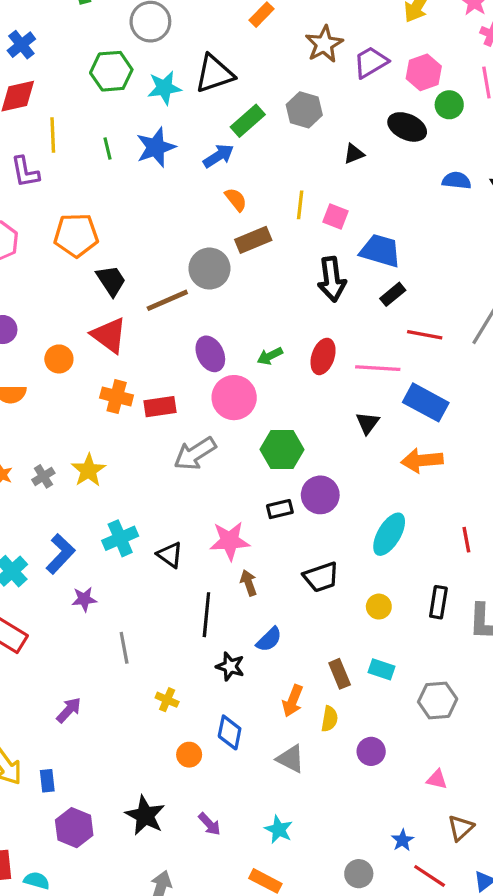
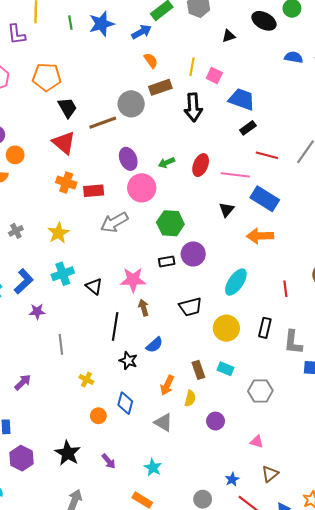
black arrow: (332, 279) -> (193, 107), moved
orange circle: (59, 359) -> (15, 155), moved
yellow star: (89, 470) -> (58, 233), moved
yellow circle: (379, 607) -> (226, 328), size x1.6

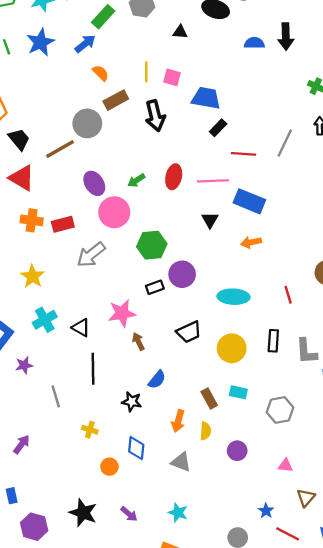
black triangle: (229, 36) -> (180, 32), turned 32
orange arrow: (260, 236) -> (251, 242), size x0.7
cyan ellipse: (236, 282) -> (233, 297), turned 68
black line: (115, 326) -> (93, 369), moved

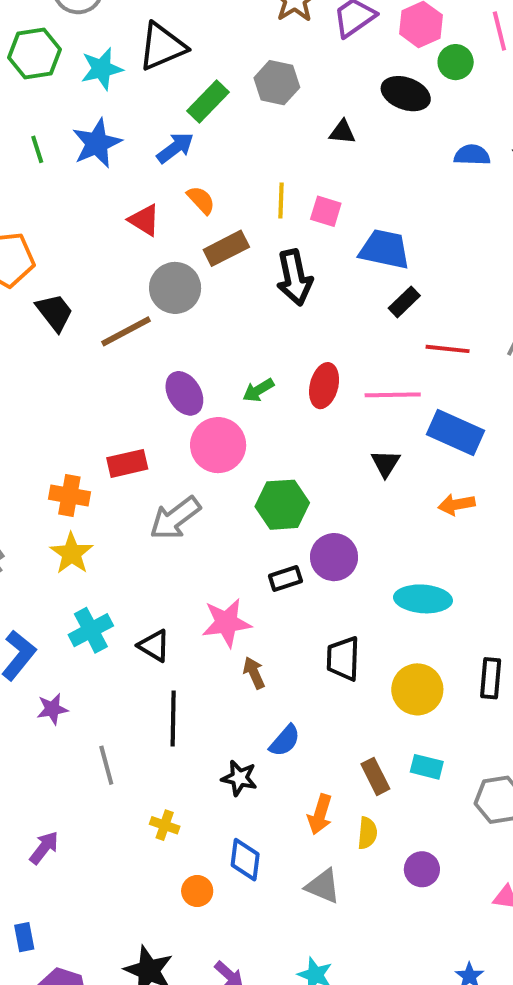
red triangle: (22, 178) -> (144, 220), moved, size x0.7
orange cross: (32, 220) -> (69, 496), moved
black trapezoid: (189, 332) -> (343, 659), turned 115

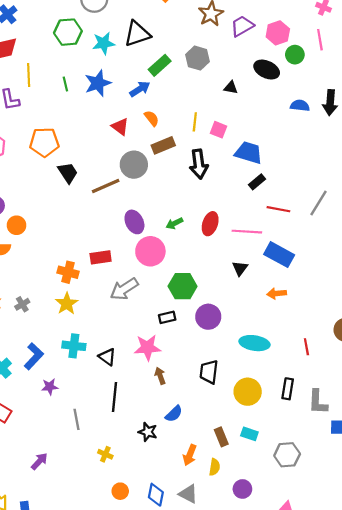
black rectangle: (285, 579) -> (167, 317), moved
cyan cross: (91, 630) -> (74, 346), turned 30
blue diamond: (245, 860) -> (156, 495), moved

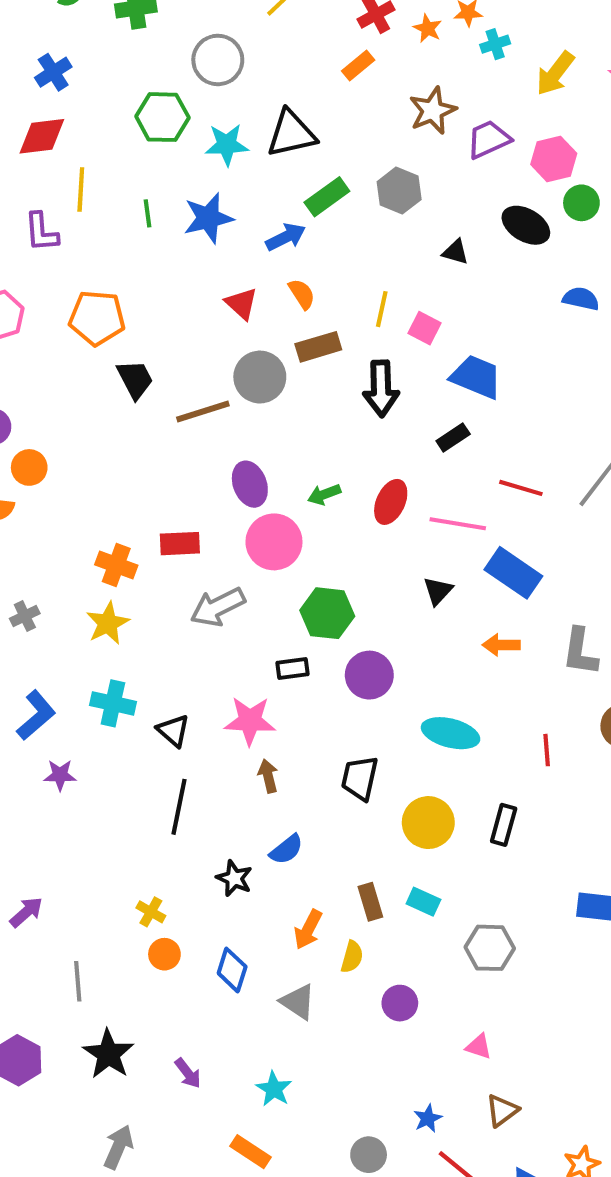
black rectangle: (257, 182) -> (453, 437), moved
gray L-shape: (318, 402) -> (580, 652), moved
gray line: (76, 419) -> (78, 981), moved
orange circle: (120, 491) -> (164, 954), moved
blue diamond: (156, 495) -> (232, 970), moved

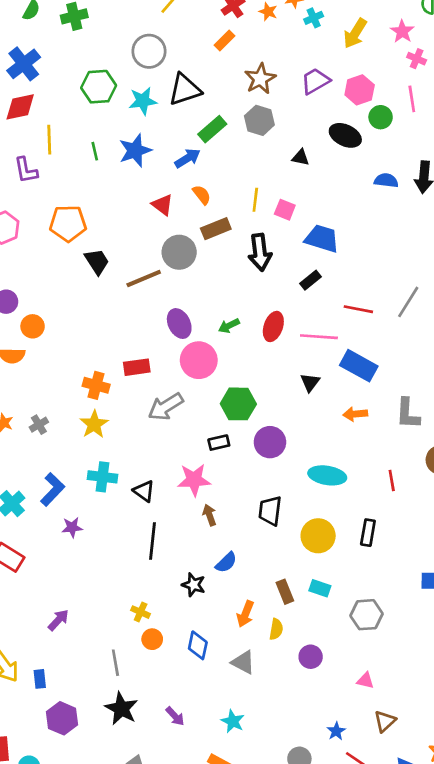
gray circle: (218, 60) -> (149, 51), moved
blue cross: (53, 72) -> (24, 64), size x1.4
brown star: (433, 111) -> (260, 79), moved
gray line: (78, 981) -> (115, 663), moved

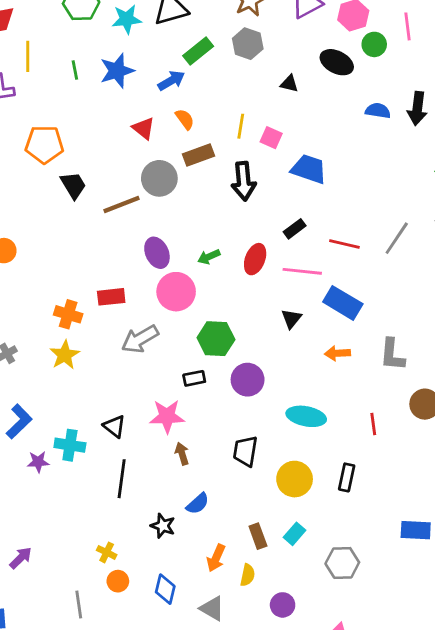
black rectangle: (310, 280) -> (295, 229), moved
cyan cross: (103, 477) -> (70, 445), moved
cyan rectangle: (320, 588) -> (295, 534), turned -70

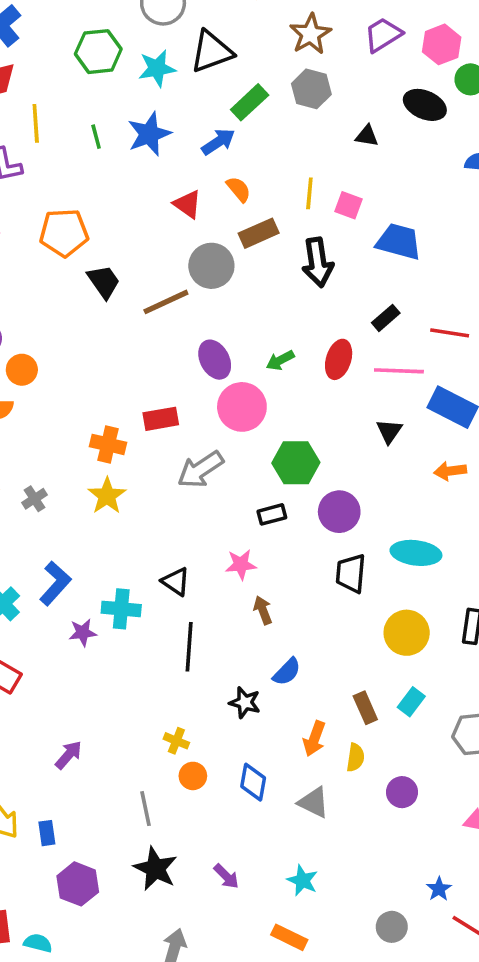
pink star: (167, 416) -> (241, 565), size x0.7
black trapezoid: (245, 451) -> (351, 573), moved

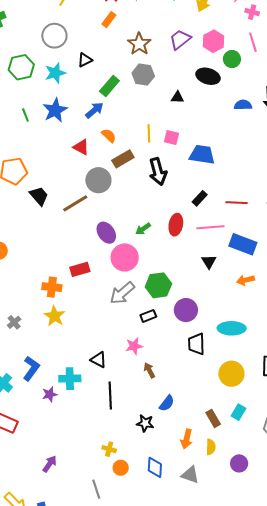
black triangle: (212, 52) -> (85, 60), size x0.6
gray arrow: (200, 470) -> (122, 293), moved

